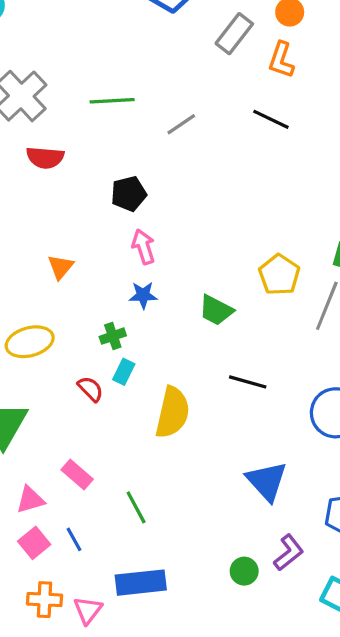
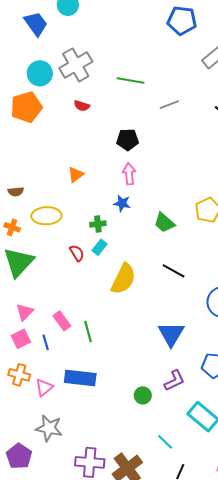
red semicircle: (45, 158) -> (82, 106), size x0.7
pink rectangle: (77, 474) -> (62, 321), moved
pink triangle: (30, 500) -> (25, 312), turned -42
green circle: (244, 571) -> (143, 395), moved

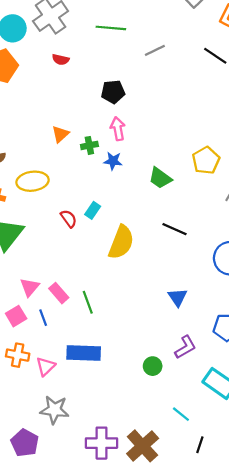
green cross: (98, 224) -> (89, 145), moved
pink triangle: (25, 312) -> (30, 287), moved
blue triangle: (171, 334) -> (178, 297), size x0.7

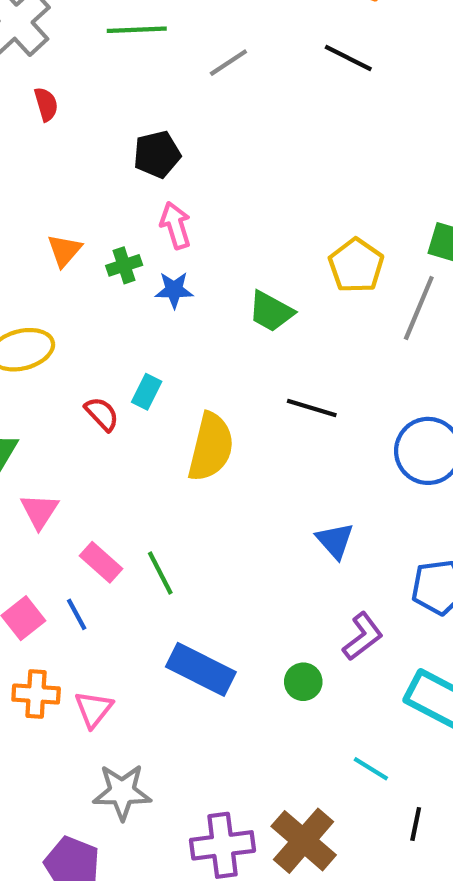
red semicircle: (61, 59) -> (46, 104), turned -112
pink triangle: (30, 287) -> (39, 511), moved
blue rectangle: (84, 353) -> (201, 669), moved, turned 32

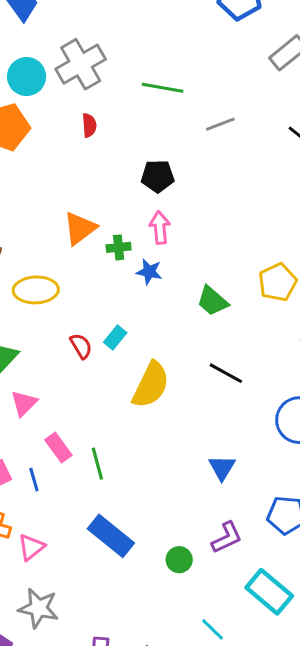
orange triangle: (64, 250) -> (80, 228), size x1.4

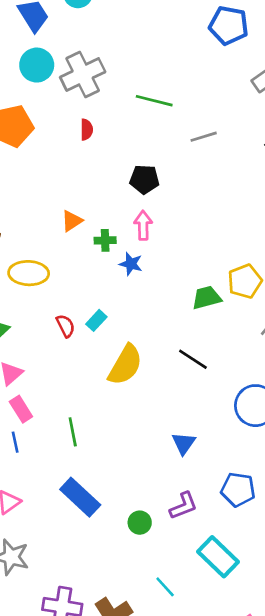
cyan circle: (27, 77) -> (37, 65), moved
orange triangle: (80, 228) -> (72, 221), size x0.7
green trapezoid: (212, 301) -> (207, 298), moved, turned 120
pink rectangle: (58, 448) -> (21, 409), moved

